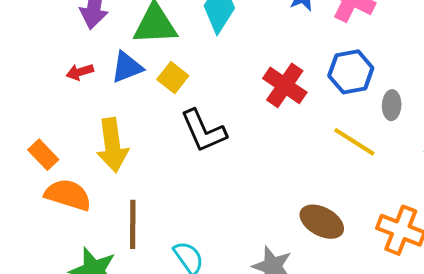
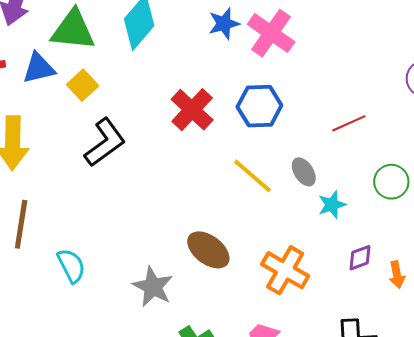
gray ellipse: (392, 105) -> (304, 172), moved, turned -44
black L-shape: (203, 131) -> (105, 142), turned -111

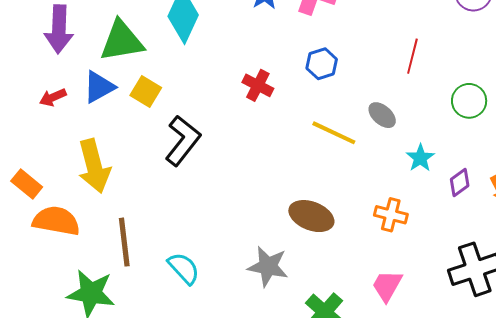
blue hexagon: (259, 106) -> (322, 64), size x0.7
red cross: (192, 110) -> (258, 85), size x0.7
red line: (349, 123) -> (412, 56), turned -36
cyan star: (332, 205) -> (420, 158), moved
orange cross: (285, 270) -> (391, 215), size x0.7

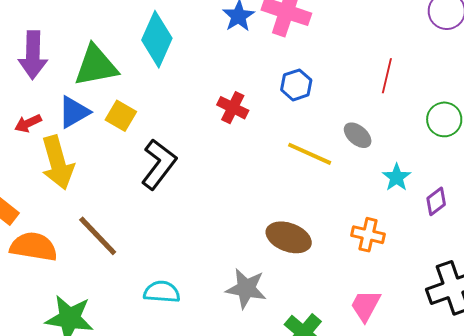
yellow arrow: (94, 166) -> (58, 163), moved
brown line: (124, 242) -> (98, 236), moved, turned -36
cyan semicircle: (184, 268) -> (162, 292), turned -42

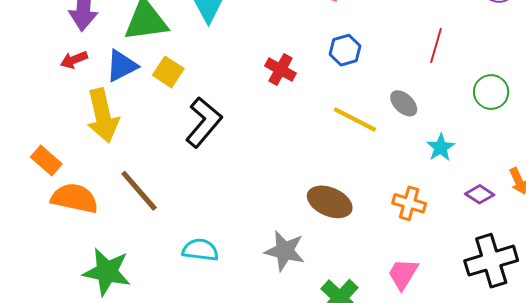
red arrow: (28, 123) -> (74, 60), moved
purple diamond: (436, 201) -> (480, 194), moved, turned 68

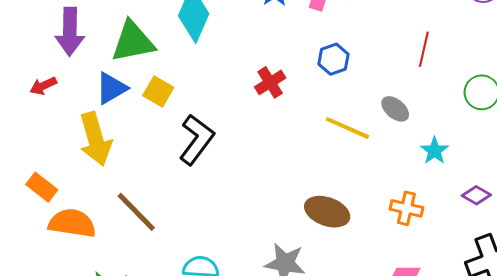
red arrow: (74, 60) -> (43, 86), moved
red cross: (280, 70) -> (270, 82), turned 32

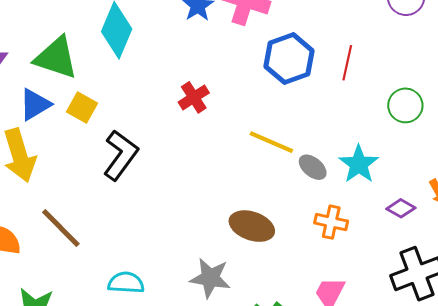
green triangle: (133, 42) -> (56, 58), turned 30
blue hexagon: (333, 59) -> (289, 59), moved, size x1.6
gray ellipse: (395, 109) -> (313, 167), moved
cyan star: (435, 151) -> (359, 164), size x1.4

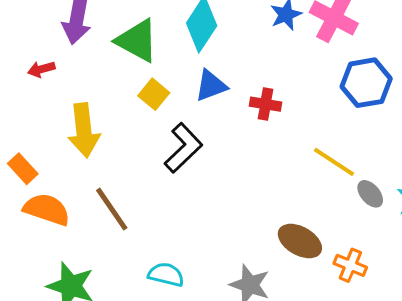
red cross: (194, 97) -> (266, 104), turned 32
blue triangle: (35, 104) -> (211, 86), moved
orange cross: (331, 222) -> (350, 265), moved

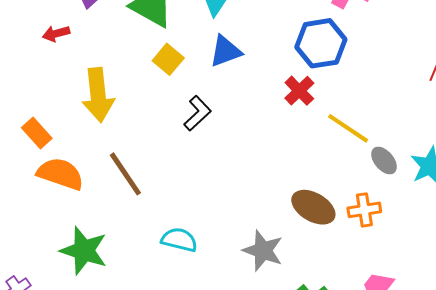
blue hexagon: (366, 83) -> (321, 43), moved
red cross: (266, 104) -> (299, 91), moved, turned 36
black L-shape: (183, 148) -> (197, 113), size x0.7
orange cross: (350, 265) -> (364, 210), moved, turned -32

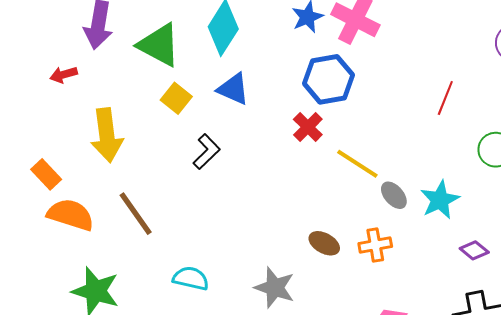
blue triangle: (226, 51) -> (233, 89), turned 45
brown ellipse: (313, 207) -> (324, 243), size x0.7

